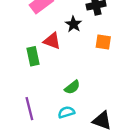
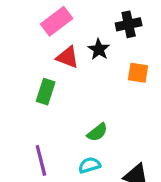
red triangle: (52, 41) -> (68, 57), moved
green rectangle: (33, 56) -> (46, 92), turned 30

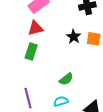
black star: (99, 49) -> (74, 37), moved
red triangle: (68, 57) -> (35, 28), moved, turned -35

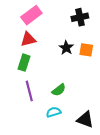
purple line: (28, 98) -> (29, 91), moved

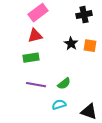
green rectangle: (24, 63) -> (31, 58), turned 63
purple line: (29, 91) -> (36, 85), turned -66

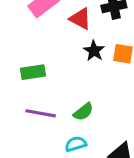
red triangle: (35, 36) -> (80, 19), moved, turned 42

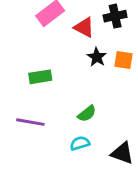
purple line: (41, 113) -> (30, 122), moved

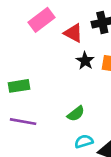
green rectangle: (40, 77) -> (19, 86), moved
cyan semicircle: (80, 143) -> (84, 141), moved

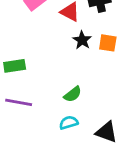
cyan semicircle: (84, 141) -> (69, 123), moved

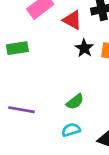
green rectangle: (15, 66) -> (17, 48), moved

